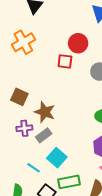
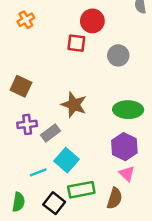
orange cross: (23, 42) -> (26, 20), size x0.6
brown star: (45, 112) -> (74, 105), moved
cyan line: (34, 168) -> (38, 172), turned -56

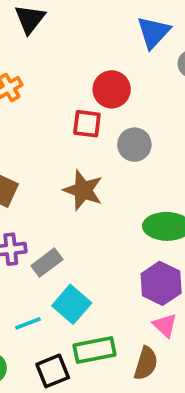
gray circle: (118, 55) -> (134, 145), moved
brown star: (74, 105) -> (83, 190), moved
black square: (54, 203) -> (53, 371), turned 30

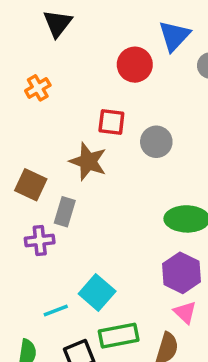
red circle: (112, 89) -> (135, 65), moved
brown star: (83, 190) -> (88, 162), moved
gray rectangle: (47, 263) -> (65, 212), moved, turned -36

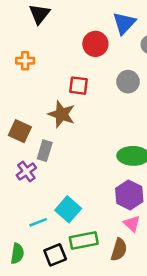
orange cross: (38, 88) -> (25, 61), turned 30
gray circle: (156, 142) -> (128, 82), moved
purple cross: (40, 240) -> (26, 172), turned -30

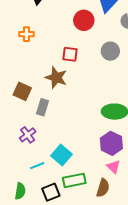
purple cross: (26, 172) -> (28, 135), moved

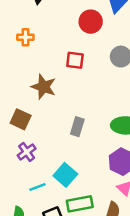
brown star: (56, 78) -> (44, 87), moved
brown square: (22, 91) -> (21, 119), moved
gray rectangle: (42, 107) -> (77, 127), moved

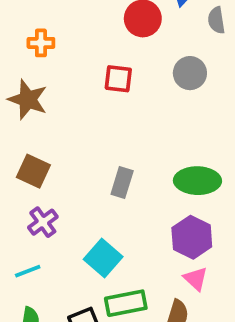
brown star: (44, 87) -> (28, 100), moved
cyan line: (37, 187) -> (28, 271), moved

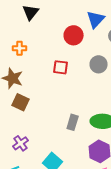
brown square: (33, 171) -> (21, 102), moved
gray rectangle: (122, 183) -> (73, 122), moved

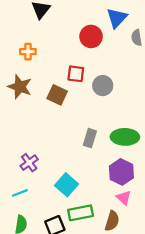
gray circle: (99, 64) -> (103, 86), moved
brown square: (21, 102) -> (57, 95), moved

